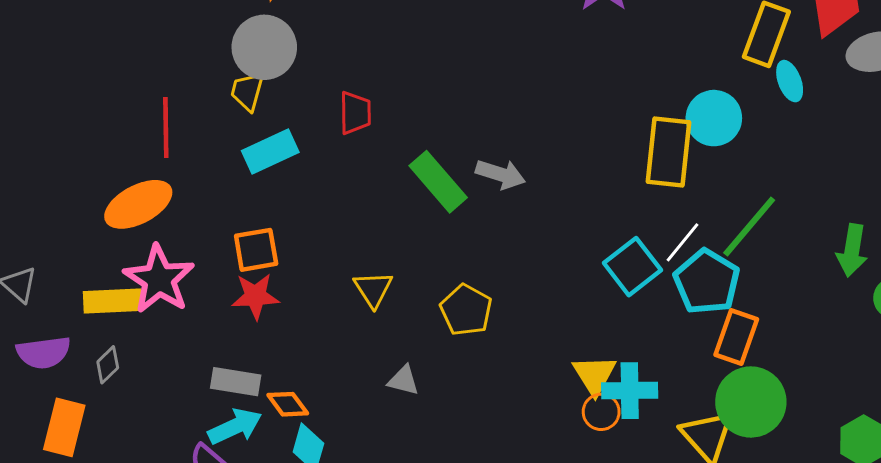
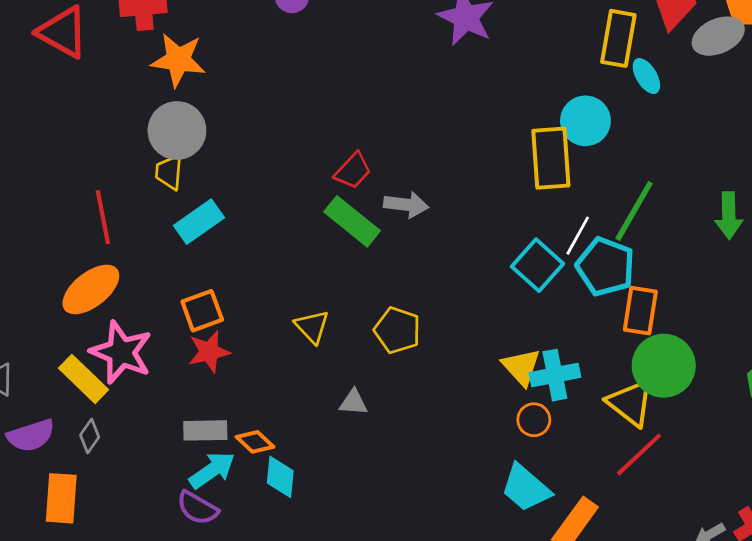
red trapezoid: (355, 113) -> (353, 171), moved, turned 54
yellow rectangle: (112, 301) -> (84, 379), turned 57
orange circle: (601, 412) -> (534, 420), moved

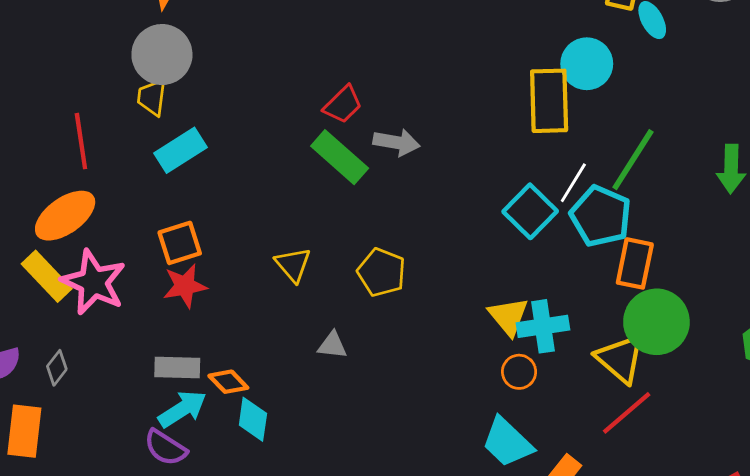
yellow rectangle: (84, 379) -> (47, 276), moved

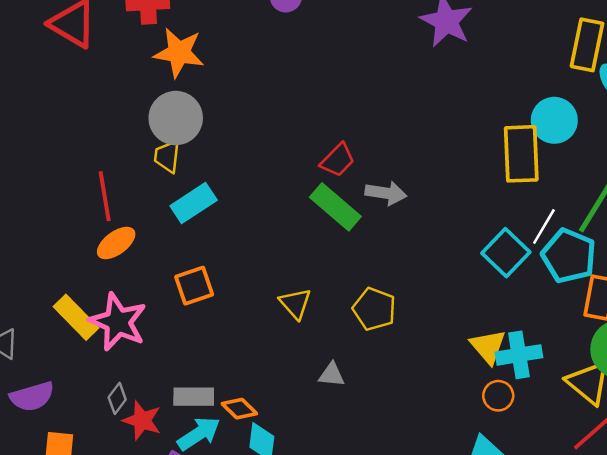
orange ellipse: (65, 216) -> (116, 243), moved, size x0.7
red star: (185, 286) -> (142, 420), moved, turned 30
gray diamond: (57, 368) -> (117, 398), moved

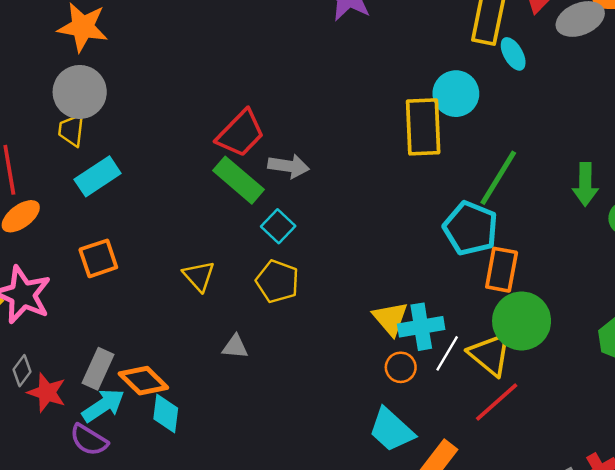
red trapezoid: (338, 160) -> (241, 133), size x1.4
white line: (544, 226) -> (447, 353), moved
cyan square: (506, 253) -> (278, 226), moved, size x0.7
gray rectangle: (194, 397) -> (98, 369), turned -66
orange diamond: (239, 409) -> (143, 381), size x1.4

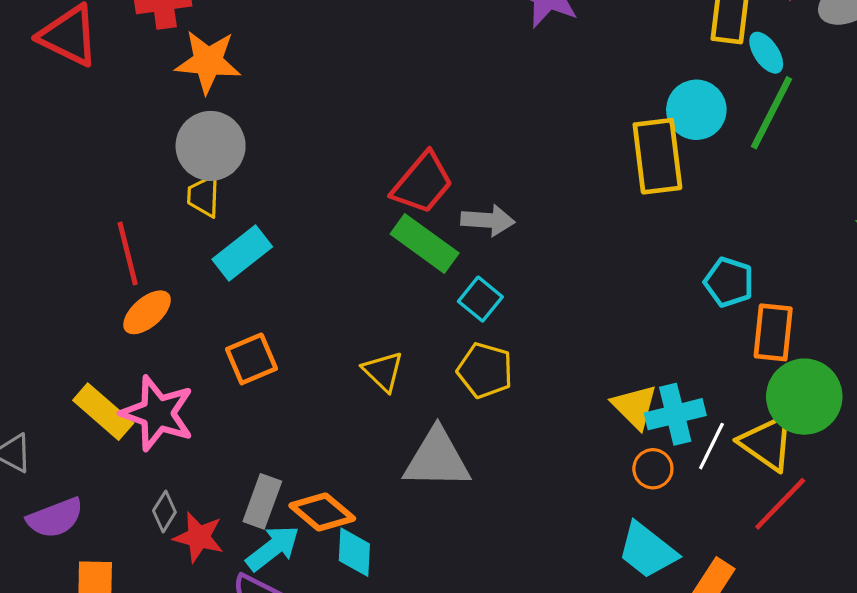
green line: (498, 178) -> (771, 113), moved
cyan pentagon: (471, 228) -> (729, 282), size x0.7
gray triangle: (235, 347) -> (437, 459), size x2.0

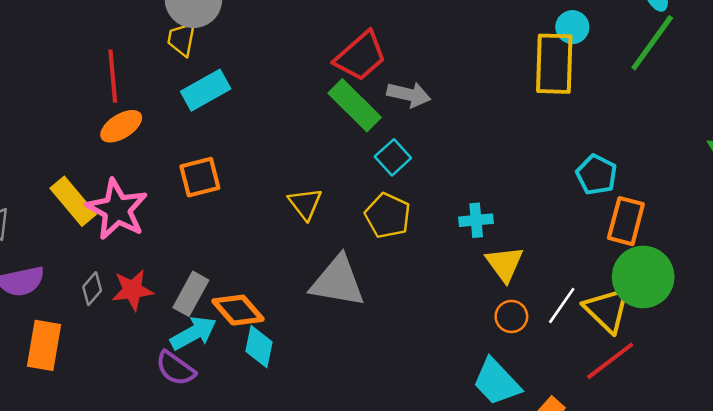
cyan circle: (696, 110) -> (572, 27), moved, size x0.7
cyan cross: (675, 414) -> (476, 220), moved, size x0.7
gray diamond: (164, 511) -> (92, 289), moved
red star: (199, 537) -> (132, 290), moved, turned -30

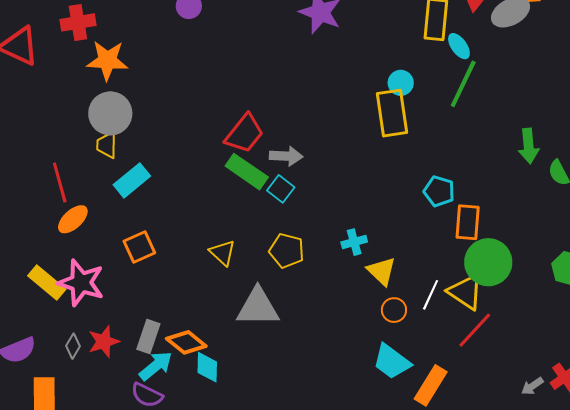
cyan square: (393, 157) -> (281, 189), moved

